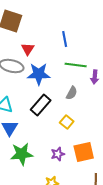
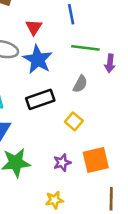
red triangle: (28, 49) -> (34, 27), moved
blue star: (39, 74) -> (38, 59), turned 30
black rectangle: (41, 105) -> (40, 99), turned 30

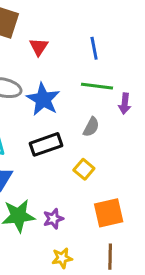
blue line: (71, 14) -> (94, 48), moved
red triangle: (34, 27) -> (39, 47), moved
purple star: (62, 163) -> (53, 219), moved
brown line: (111, 199) -> (110, 257), moved

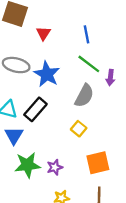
green line: (97, 86) -> (89, 64), turned 30
gray semicircle: (91, 127) -> (84, 96), size x1.5
black rectangle: (46, 144) -> (35, 109), moved, turned -30

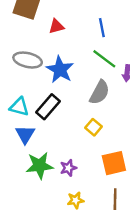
red triangle: (43, 33) -> (56, 26), turned 42

